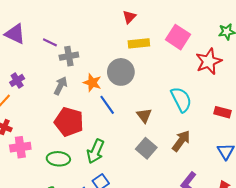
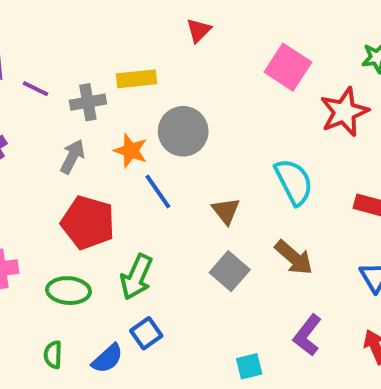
purple line: (50, 42) -> (36, 89), moved
yellow rectangle: (139, 43) -> (137, 79), moved
brown arrow: (181, 141) -> (294, 258), turned 95

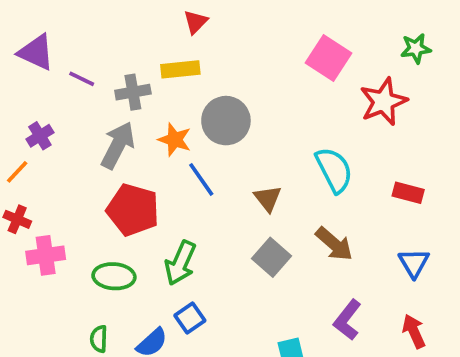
red triangle: (199, 30) -> (196, 22), moved
gray arrow: (72, 157) -> (118, 145), size x1.4

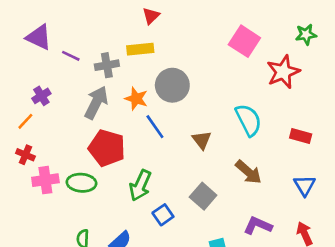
gray square: (271, 257) -> (203, 196), moved
green ellipse: (114, 276) -> (81, 183), moved
blue square: (190, 318) -> (163, 215), moved
purple L-shape: (347, 320) -> (258, 225), turned 76

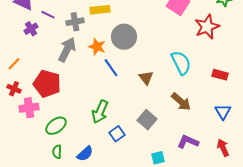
purple cross: (41, 96) -> (31, 29), moved
red pentagon: (107, 148) -> (47, 84), moved
green ellipse: (81, 183) -> (56, 126), moved, turned -40

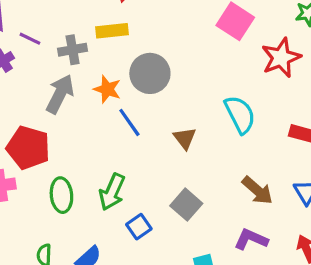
brown arrow: (181, 102) -> (257, 190), moved
green ellipse: (56, 126) -> (61, 195), moved, turned -60

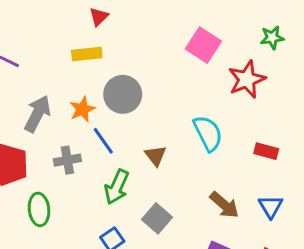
gray cross: (73, 50) -> (67, 160), moved
orange star: (107, 89) -> (82, 109), turned 30
green arrow: (112, 192) -> (117, 187), moved

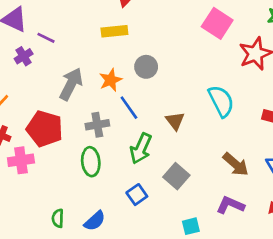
gray circle: (123, 94) -> (146, 67), size x0.7
green ellipse: (39, 209) -> (91, 162), moved

